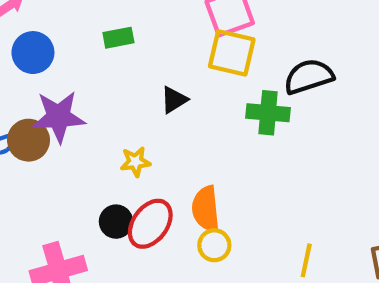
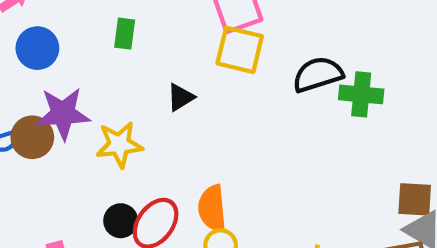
green rectangle: (118, 38) -> (125, 34), turned -72
green cross: (268, 113) -> (361, 94), moved
yellow star: (135, 162) -> (119, 145), moved, size x1.5

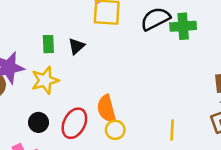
green rectangle: (125, 34) -> (48, 44), moved
black circle: (121, 221) -> (39, 122), moved

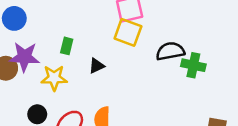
black triangle: (76, 46) -> (97, 66), moved

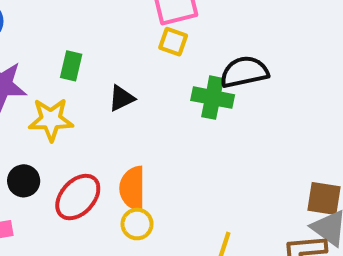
yellow square: (128, 32) -> (173, 42), size x0.6
green cross: (193, 65) -> (213, 98), moved

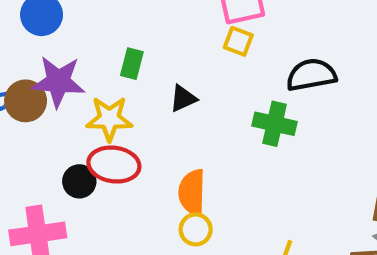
green cross: (213, 98) -> (275, 124), moved
red ellipse: (78, 197) -> (114, 165), moved, turned 54

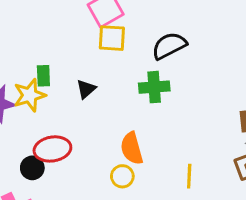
yellow square: (238, 41) -> (112, 38), size x1.4
yellow star: (109, 119) -> (30, 95), moved
orange semicircle: (192, 192) -> (132, 148), moved

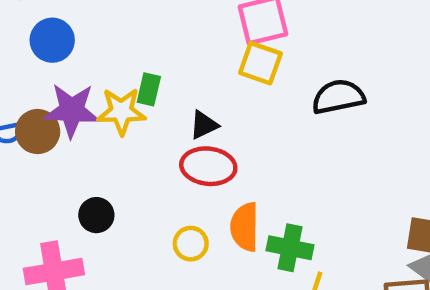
green cross: (154, 87) -> (290, 248), moved
red ellipse: (52, 149) -> (208, 166), moved
yellow circle: (122, 176) -> (191, 244), moved

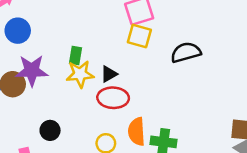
yellow star: (121, 111) -> (80, 74), moved

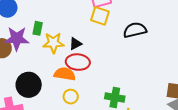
green rectangle: (76, 55) -> (38, 28), moved
black circle: (50, 130) -> (29, 85), size x1.6
orange semicircle: (137, 132) -> (65, 74), moved, turned 100

